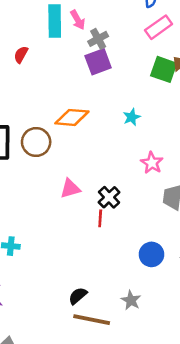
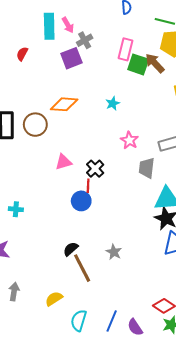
pink rectangle: (159, 27) -> (125, 49), moved, turned -40
purple square: (98, 62) -> (71, 58), moved
blue circle: (151, 254) -> (81, 201), moved
brown line: (92, 320) -> (82, 268), turned 52

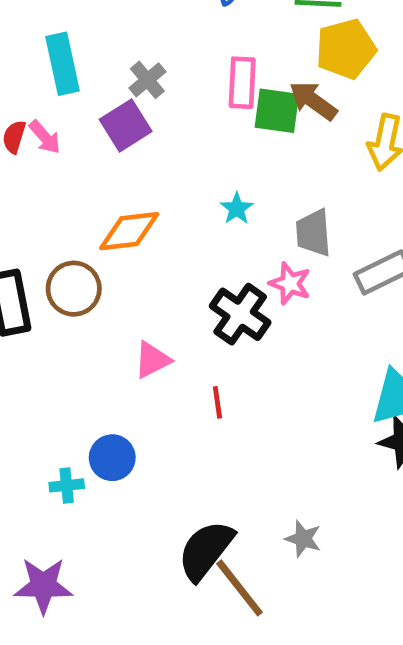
pink arrow: (68, 25) -> (45, 137), moved
gray trapezoid: (147, 168) -> (313, 233), moved
black cross: (95, 169) -> (240, 314), moved, size x1.4
blue circle: (81, 201) -> (112, 458), moved
black semicircle: (71, 249) -> (206, 550), size x1.8

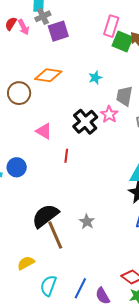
gray cross: (147, 80) -> (43, 16), moved
pink triangle: (152, 360) -> (44, 131), turned 42

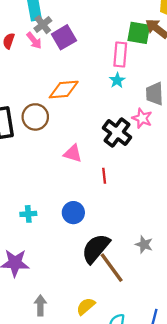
pink rectangle: (111, 26) -> (120, 55), moved
pink arrow: (24, 27) -> (34, 41), moved
blue circle: (17, 167) -> (73, 213), moved

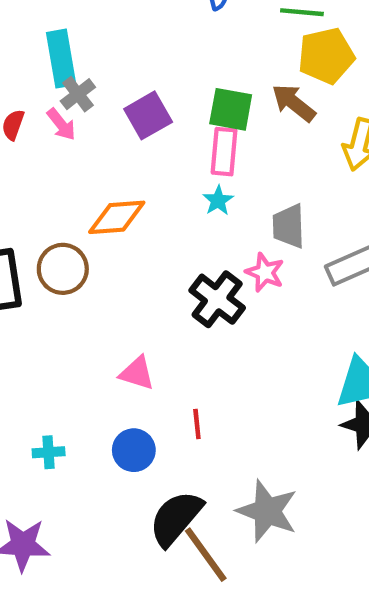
green square: (139, 33) -> (231, 109), moved
purple square: (64, 37) -> (148, 115), moved
pink triangle: (73, 154) -> (137, 373), moved
red line: (104, 176) -> (197, 424), moved
gray star: (144, 244) -> (267, 511), size x1.8

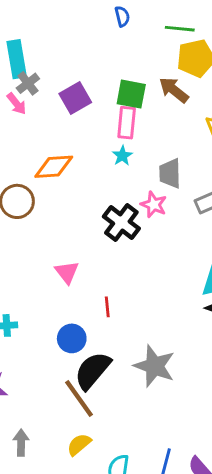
pink triangle: (137, 373) -> (67, 272), turned 35
blue circle: (134, 450) -> (72, 338), moved
brown line: (206, 555) -> (79, 399), moved

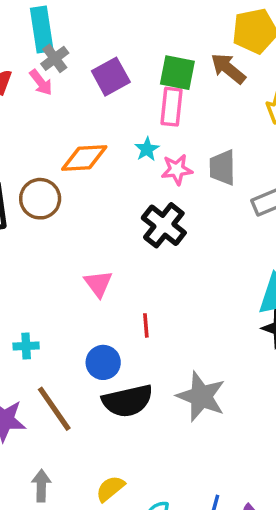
cyan star: (122, 156) -> (147, 149), moved
pink star: (154, 205) -> (177, 170), moved, turned -30
black semicircle: (93, 371) -> (128, 401), turned -144
brown line: (79, 399) -> (54, 409), moved

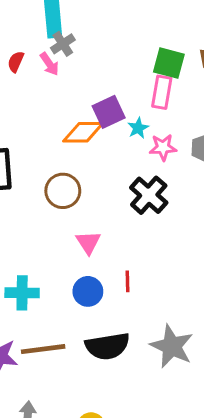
purple square: (111, 77) -> (109, 112), moved
brown circle: (40, 199) -> (63, 191), moved
cyan cross: (26, 346) -> (22, 293), size x1.5
blue circle: (103, 362) -> (88, 291), moved
brown line: (54, 409) -> (43, 349), turned -66

